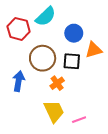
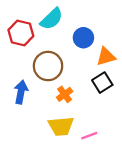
black square: (72, 61) -> (102, 83), moved, turned -36
yellow trapezoid: (54, 111) -> (61, 126), turned 110

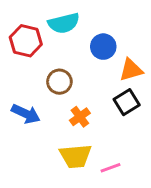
cyan semicircle: (52, 19) -> (64, 23), turned 30
brown circle: (48, 66) -> (59, 82), size x0.7
blue arrow: (21, 92) -> (26, 114), turned 105

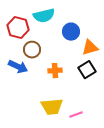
brown circle: (59, 82) -> (32, 50), moved
blue arrow: (26, 114) -> (18, 67), moved
orange cross: (80, 117) -> (55, 71), moved, turned 32

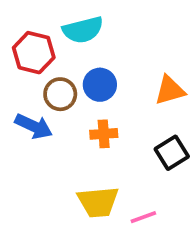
blue circle: (71, 32) -> (100, 85), moved
black square: (87, 70) -> (172, 153), moved

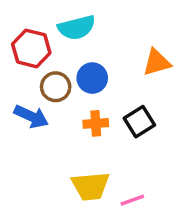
orange triangle: (170, 90) -> (157, 62), moved
black square: (172, 153) -> (139, 122), moved

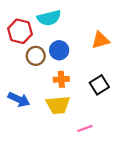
blue arrow: (31, 116) -> (19, 99), moved
black square: (139, 122) -> (99, 85), moved
yellow trapezoid: (90, 186) -> (58, 105), moved

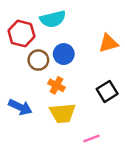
orange cross: (61, 79) -> (56, 85), moved, turned 32

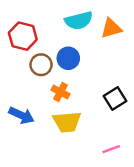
cyan semicircle: (53, 19) -> (79, 21), moved
orange triangle: (108, 43) -> (111, 28), moved
pink line: (91, 138) -> (111, 149), moved

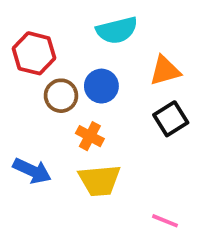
orange triangle: (111, 28) -> (165, 71), moved
black square: (115, 98) -> (171, 119), moved
pink line: (111, 149) -> (165, 221), turned 42

